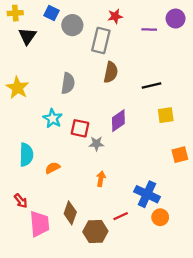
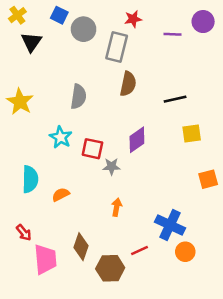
yellow cross: (15, 13) -> (17, 15), turned -32

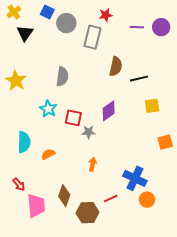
purple circle: (203, 22) -> (161, 27), moved
brown semicircle: (128, 84) -> (116, 66), moved

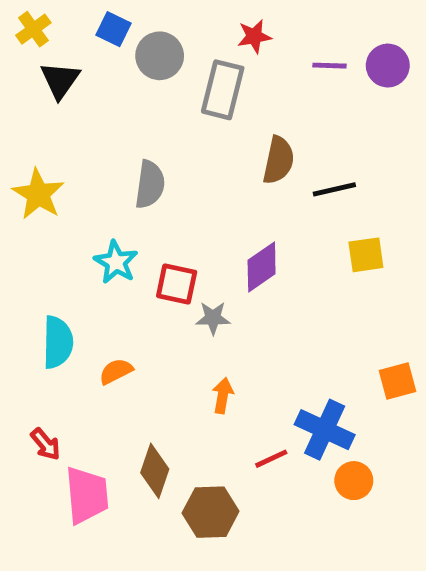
orange square: (165, 142) -> (397, 381), moved
red line: (111, 199) -> (271, 459), moved

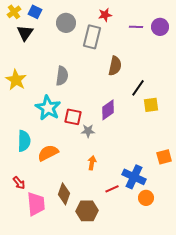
blue square: (113, 29) -> (35, 12), moved
black line: (334, 189) -> (138, 88), moved, turned -42
cyan star: (116, 262) -> (48, 108), size x1.4
orange semicircle: (116, 371) -> (48, 153), size x1.5

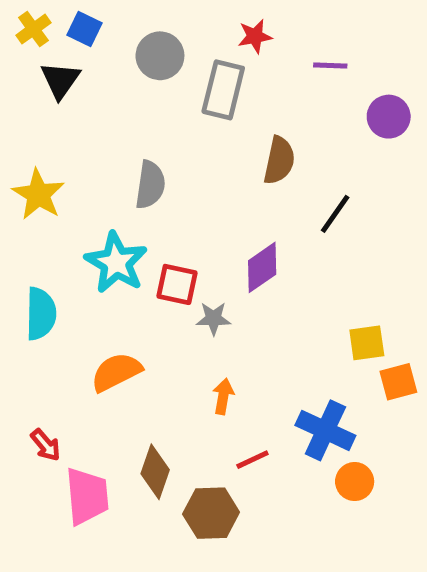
purple circle: (160, 27) -> (389, 117), moved
yellow square: (151, 105) -> (367, 343), moved
cyan semicircle: (24, 141) -> (41, 314), moved
red line: (112, 189) -> (252, 460), moved

